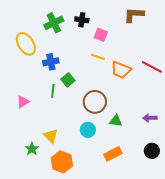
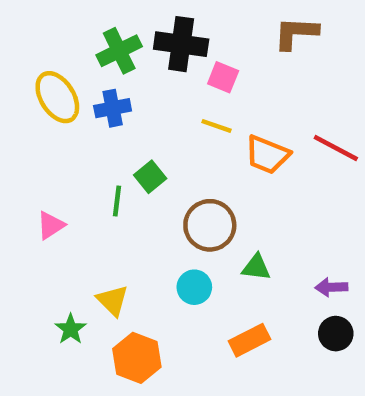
black cross: (82, 20) -> (181, 44), size x1.6
blue cross: (51, 62) -> (113, 108), moved
purple arrow: (150, 118) -> (331, 287), moved

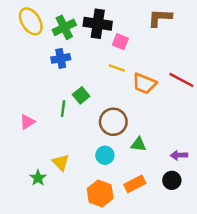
yellow ellipse: (57, 97) -> (31, 21), moved
black circle: (336, 334) -> (172, 180), moved
orange hexagon: (137, 358) -> (100, 193), moved

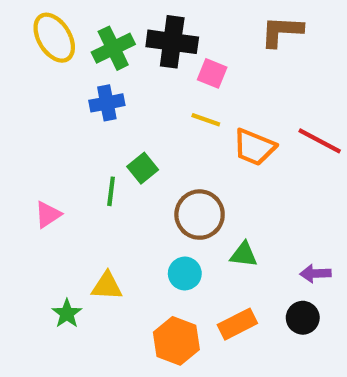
yellow triangle: (61, 162) -> (107, 286), turned -42

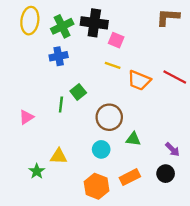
brown L-shape: (282, 31) -> (168, 17), moved
yellow ellipse: (54, 38) -> (30, 21), turned 40
purple arrow: (315, 273) -> (172, 149), turned -133

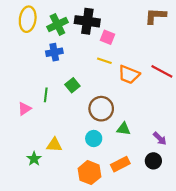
green line: (61, 105) -> (46, 95), moved

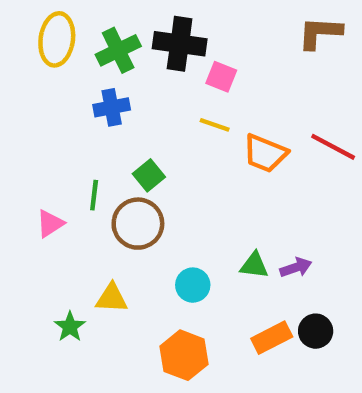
brown circle: (101, 109) -> (138, 224), moved
purple arrow: (160, 138) -> (296, 267), moved, turned -64
orange rectangle: (120, 164) -> (272, 338), moved

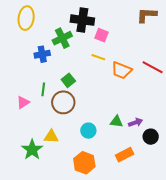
green cross: (118, 50) -> (62, 38), moved
blue cross: (112, 107) -> (42, 54), moved
green star: (70, 327) -> (32, 150), size x1.5
black circle: (316, 331) -> (151, 137), moved

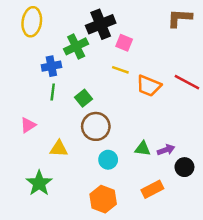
black cross: (82, 20) -> (101, 24), turned -30
green line: (43, 89) -> (53, 92), moved
brown circle: (63, 102) -> (96, 126), moved
yellow triangle: (51, 137) -> (59, 149), moved

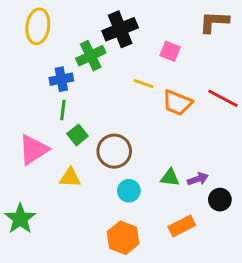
pink square: (124, 43) -> (170, 51), moved
green square: (83, 98) -> (77, 135), moved
pink triangle: (28, 125) -> (33, 150), size x1.6
green star: (39, 183) -> (20, 219), moved

